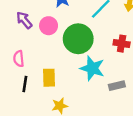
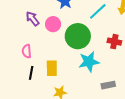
cyan star: (92, 68) -> (89, 62), turned -30
gray rectangle: (117, 86) -> (108, 85), moved

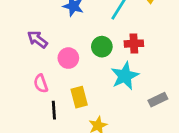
pink circle: (53, 24) -> (68, 58), moved
green circle: (78, 36) -> (102, 47), size x0.6
red cross: (114, 42) -> (134, 44), moved

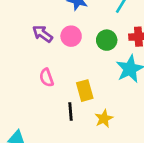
pink circle: (68, 58) -> (71, 36), moved
black line: (54, 110) -> (71, 112), moved

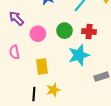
pink circle: (71, 36) -> (38, 34), moved
black line: (71, 112) -> (34, 94), moved

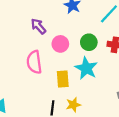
pink semicircle: (14, 52) -> (34, 62), size x1.5
cyan star: (79, 55) -> (86, 68), moved, turned -30

